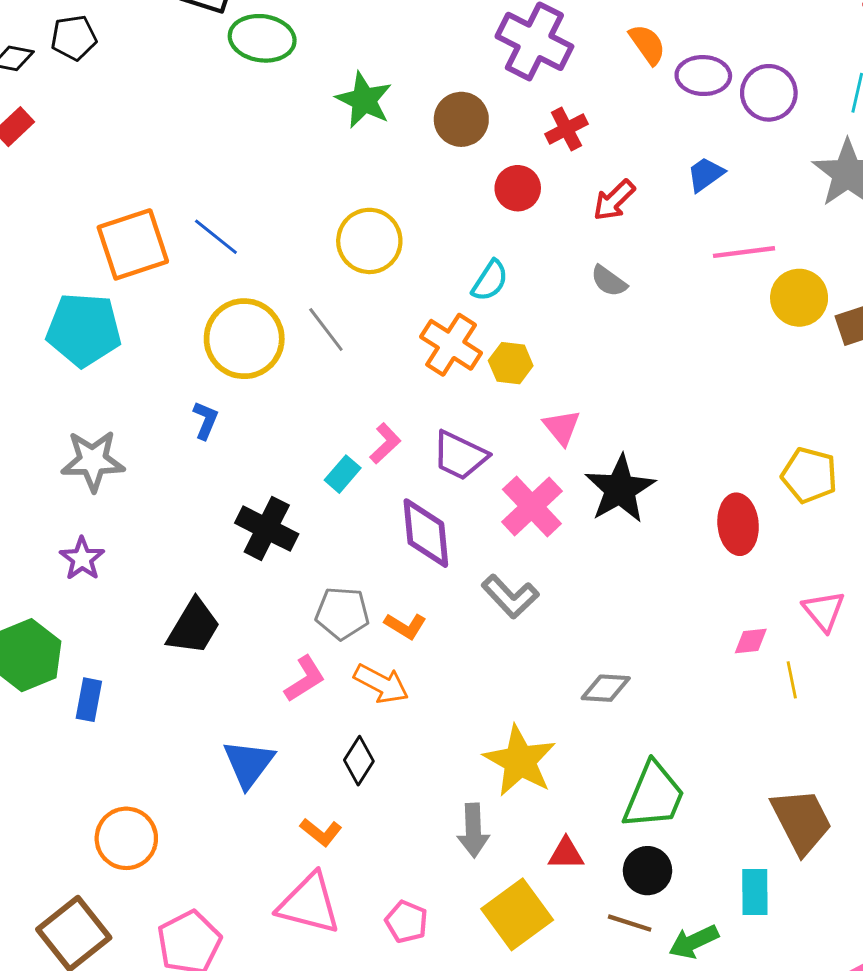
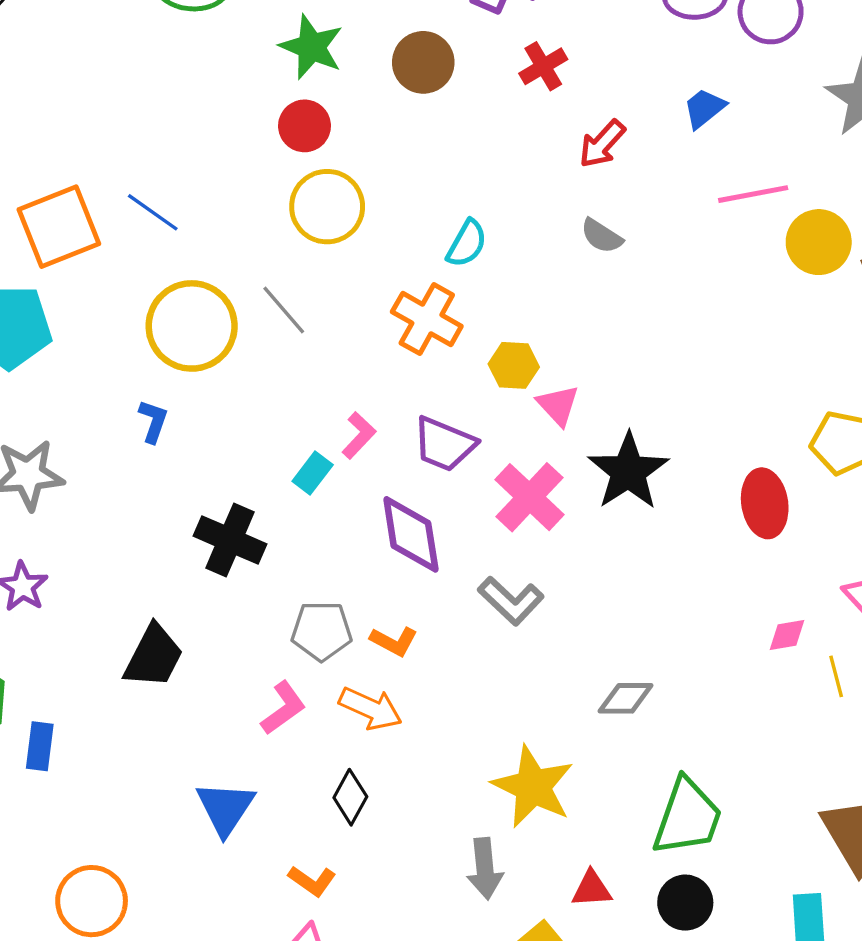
red circle: (518, 188) -> (304, 126), moved
yellow hexagon: (511, 363) -> (514, 365), moved

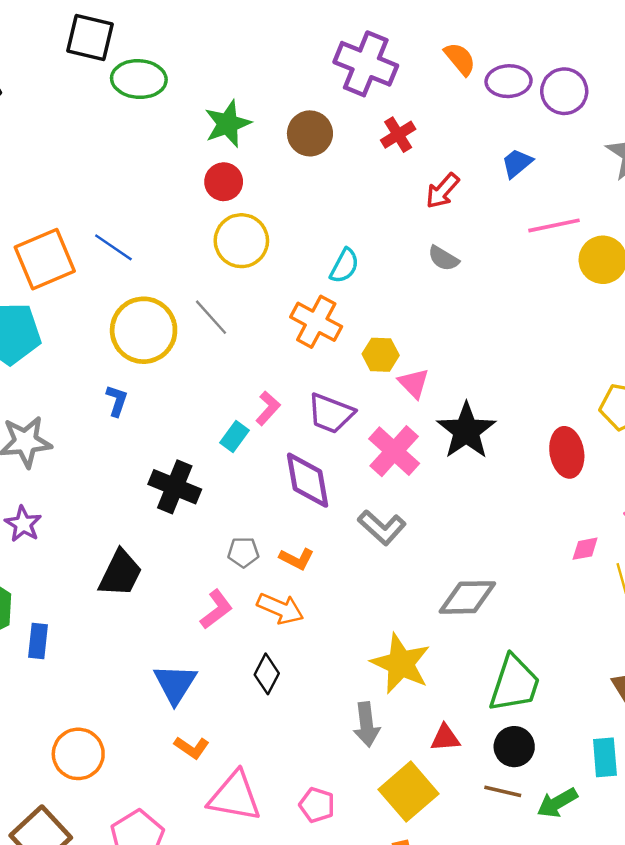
green star: (311, 47) -> (228, 124), turned 30
gray pentagon: (322, 631) -> (243, 552), size x0.7
gray diamond: (626, 698) -> (467, 597), size x1.4
orange L-shape: (312, 881) -> (192, 747), moved

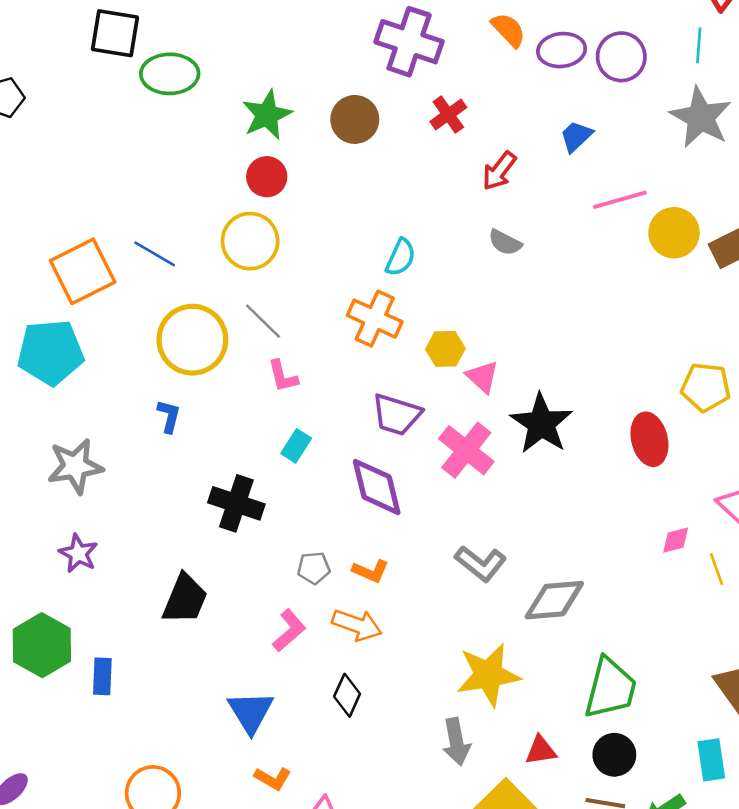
yellow circle: (241, 241) -> (250, 241), moved
pink L-shape: (268, 408) -> (283, 376), moved, turned 128
gray L-shape: (382, 527) -> (481, 564), moved
yellow star: (401, 664) -> (488, 675), turned -30

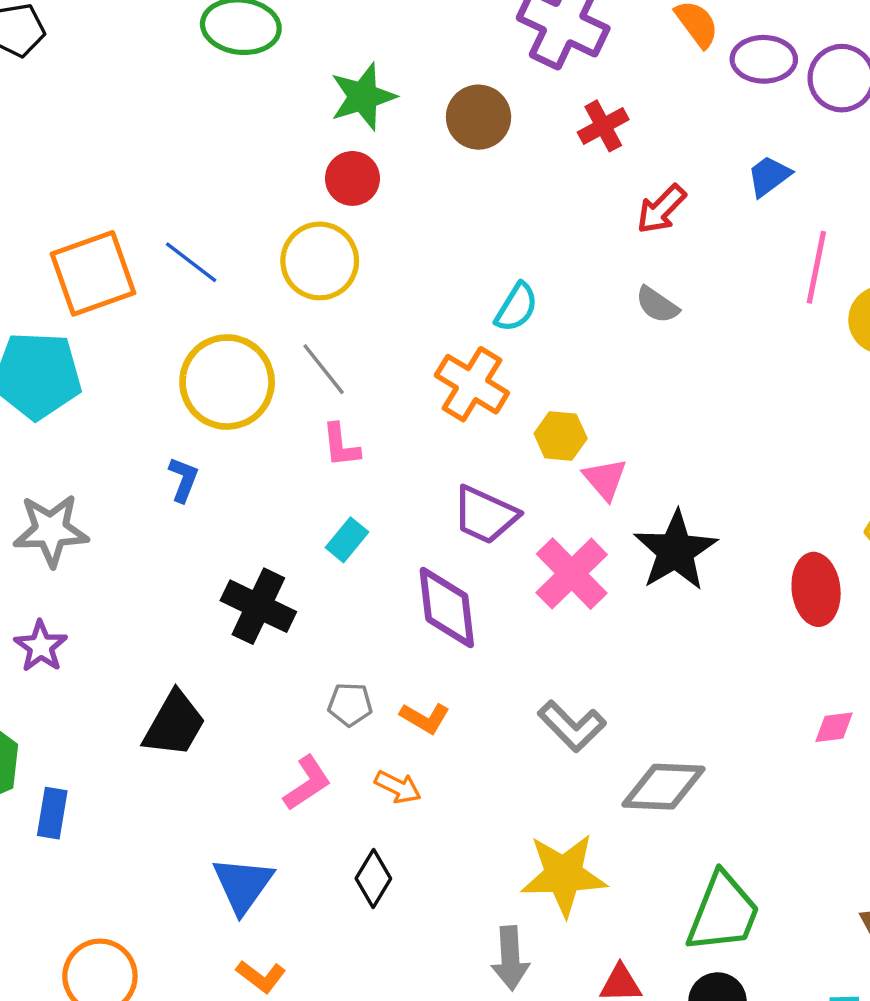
pink line: (620, 200) -> (816, 267), turned -70
orange arrow: (357, 625) -> (398, 787), size x0.7

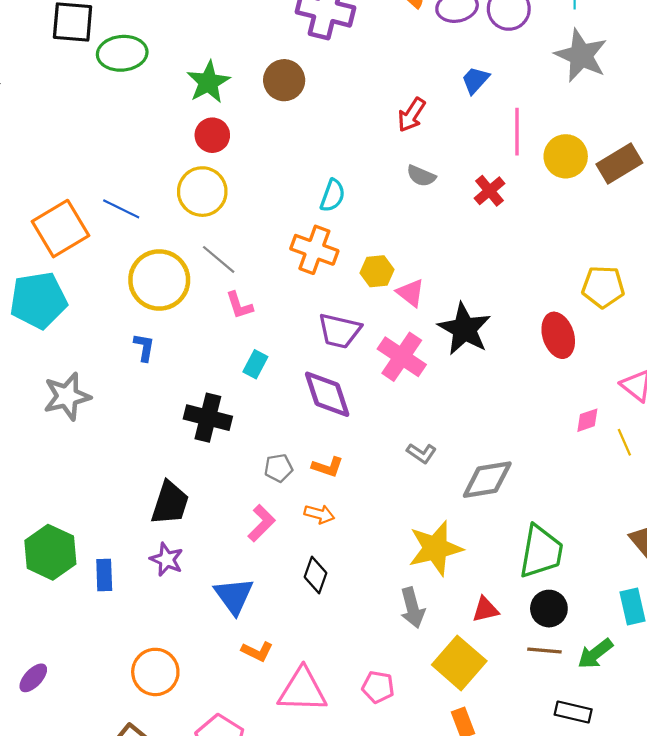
red cross: (603, 126) -> (489, 191), moved
purple star: (41, 646) -> (167, 559), moved
gray L-shape: (572, 726) -> (421, 453), size x0.7

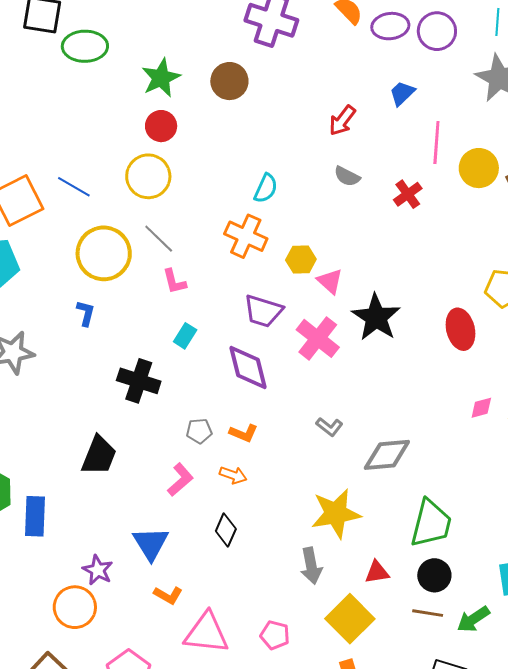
purple star: (167, 559) -> (98, 570), moved
blue rectangle: (104, 575) -> (35, 516), size x1.4

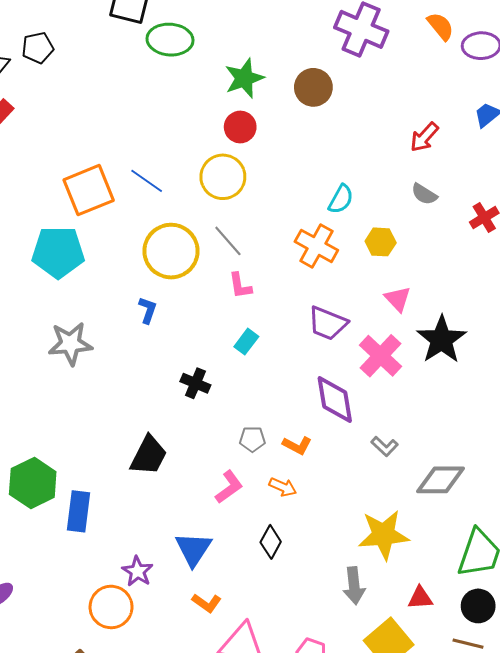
yellow hexagon: (301, 260) -> (381, 242), moved
purple diamond: (248, 367) -> (335, 400), moved
black cross: (139, 381) -> (195, 383), size x0.7

